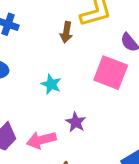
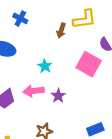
pink arrow: (41, 140) -> (34, 91), moved

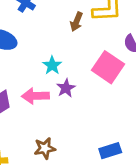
purple star: (58, 96) -> (66, 88), moved

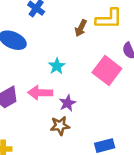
purple star: (66, 88) -> (67, 103), moved
brown star: (45, 148) -> (60, 126), moved

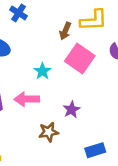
pink square: (107, 70) -> (80, 58), moved
purple star: (67, 103) -> (71, 110), moved

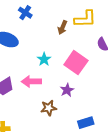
pink square: (80, 58) -> (76, 63), moved

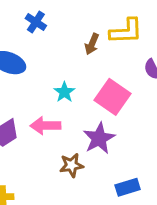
purple star: (67, 90) -> (99, 138), size x1.5

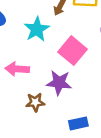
cyan star: (64, 92) -> (37, 29), moved, size x1.5
purple star: (99, 138) -> (59, 83), turned 30

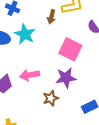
cyan star: (37, 29) -> (25, 34), moved

